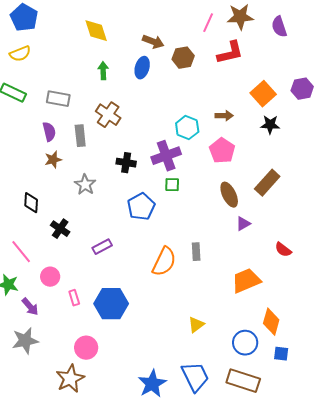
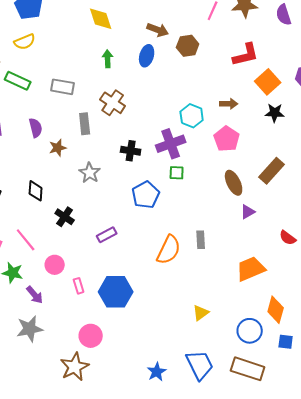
red L-shape: (230, 53) -> (246, 55), moved
purple semicircle: (49, 132) -> (36, 128), moved
blue star: (152, 384) -> (157, 372), size x0.7

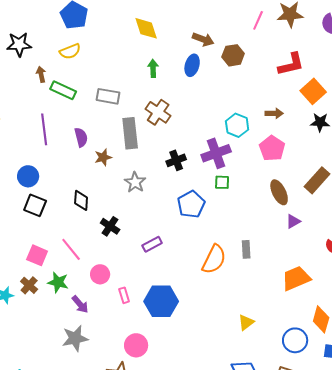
gray rectangle: (85, 124) -> (130, 133), size x1.4
black cross: (131, 151) -> (176, 160), turned -30

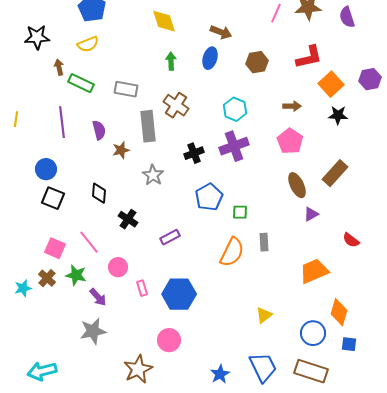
brown hexagon: (233, 55) -> (257, 62), moved
cyan hexagon: (237, 125) -> (235, 109), moved
green square: (222, 182) -> (240, 212), moved
pink circle: (136, 345) -> (169, 340), moved

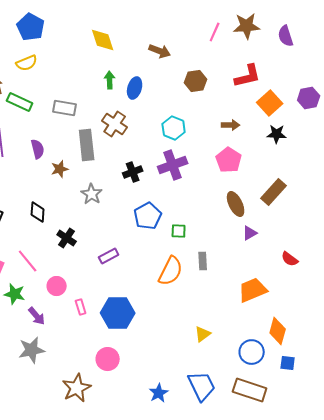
blue ellipse: (210, 58) -> (135, 88), moved

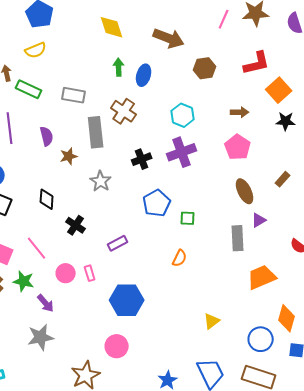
brown arrow: (160, 51) -> (169, 38), size x1.4
brown rectangle: (274, 192) -> (283, 179), size x0.6
gray rectangle: (203, 261) -> (238, 238), moved, size x1.4
orange semicircle: (171, 271) -> (180, 258), size x0.6
pink rectangle: (81, 307) -> (90, 273), moved

